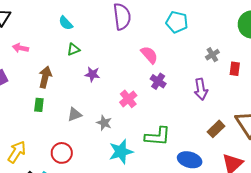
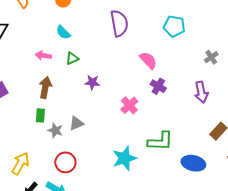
pink arrow: (20, 48) -> (43, 55), moved
gray star: (104, 123) -> (55, 130), moved

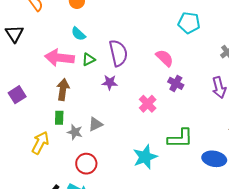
purple semicircle: (119, 23) -> (118, 53), moved
pink arrow: (43, 55) -> (59, 58), size x1.8
yellow arrow: (20, 163) -> (40, 143), moved

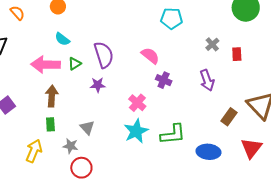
gray triangle: (96, 124) -> (87, 128), turned -42
gray star: (75, 132) -> (70, 146), moved
cyan star: (145, 157) -> (136, 131), moved

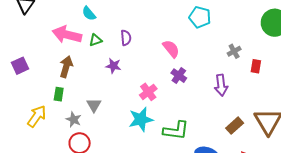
purple semicircle: (104, 55) -> (126, 38), size x0.6

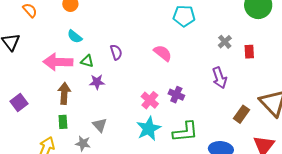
green triangle: (96, 40) -> (87, 61), turned 48
purple star: (113, 66) -> (97, 82), moved
purple cross: (179, 76) -> (176, 95), moved

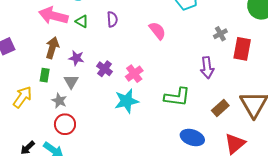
red rectangle: (249, 52) -> (242, 49), size x1.6
purple star: (97, 82) -> (76, 58), moved
purple cross: (176, 95) -> (104, 69), moved
gray triangle: (100, 125) -> (71, 82), moved
green L-shape: (185, 132) -> (177, 97), moved

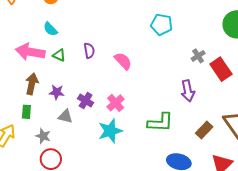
pink semicircle: (157, 31) -> (123, 61), moved
red rectangle: (242, 49) -> (221, 69), turned -40
gray triangle: (71, 82) -> (65, 116), moved, turned -42

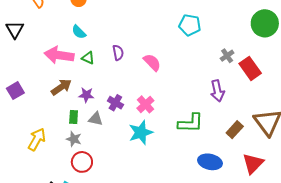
brown arrow: (32, 84) -> (61, 87), turned 45
green rectangle: (26, 112) -> (74, 117), moved

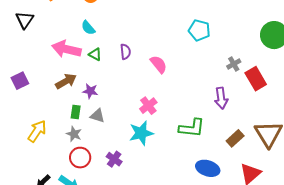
purple cross: (115, 103) -> (114, 159), moved

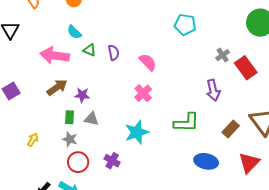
green triangle: (95, 54) -> (90, 50), moved
pink cross: (148, 106) -> (143, 93), moved
yellow arrow: (37, 131) -> (33, 140), size x0.6

